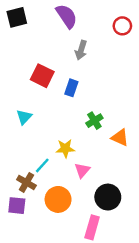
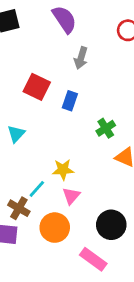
green cross: (94, 121) -> (106, 128), moved
pink triangle: (82, 170) -> (71, 196), moved
pink rectangle: (92, 227) -> (93, 259), turned -70

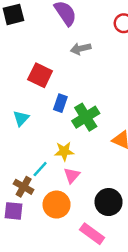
gray arrow: (81, 58) -> (81, 49), turned 60
blue rectangle: (70, 101) -> (60, 103), moved
green cross: (106, 128) -> (86, 117), moved, size x1.5

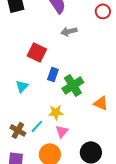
brown cross: (24, 187) -> (18, 130), moved

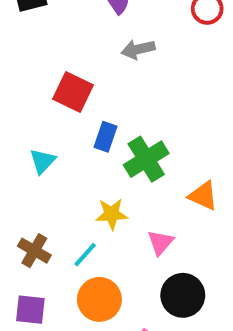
cyan line: (37, 126) -> (85, 255), moved
pink triangle: (62, 131) -> (160, 242), moved

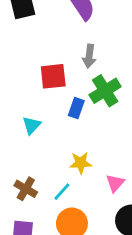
gray arrow: (138, 49) -> (89, 56), moved, turned -70
red square: (73, 92) -> (53, 76), turned -32
green cross: (146, 159) -> (105, 91), moved

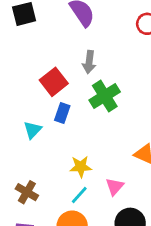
red square: (53, 76) -> (54, 82), turned -32
blue rectangle: (76, 108) -> (62, 113), moved
cyan line: (62, 192) -> (79, 195), moved

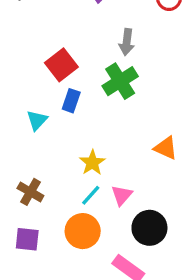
gray arrow: (89, 62) -> (127, 42), moved
yellow star: (81, 167) -> (92, 163), turned -30
pink triangle: (115, 187) -> (122, 195), moved

